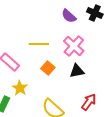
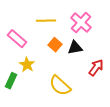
black triangle: (77, 71) -> (75, 48), moved
red arrow: (89, 102) -> (96, 68), moved

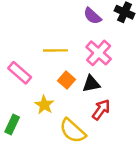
yellow star: (27, 65) -> (44, 105), moved
red arrow: (96, 68) -> (101, 110), moved

